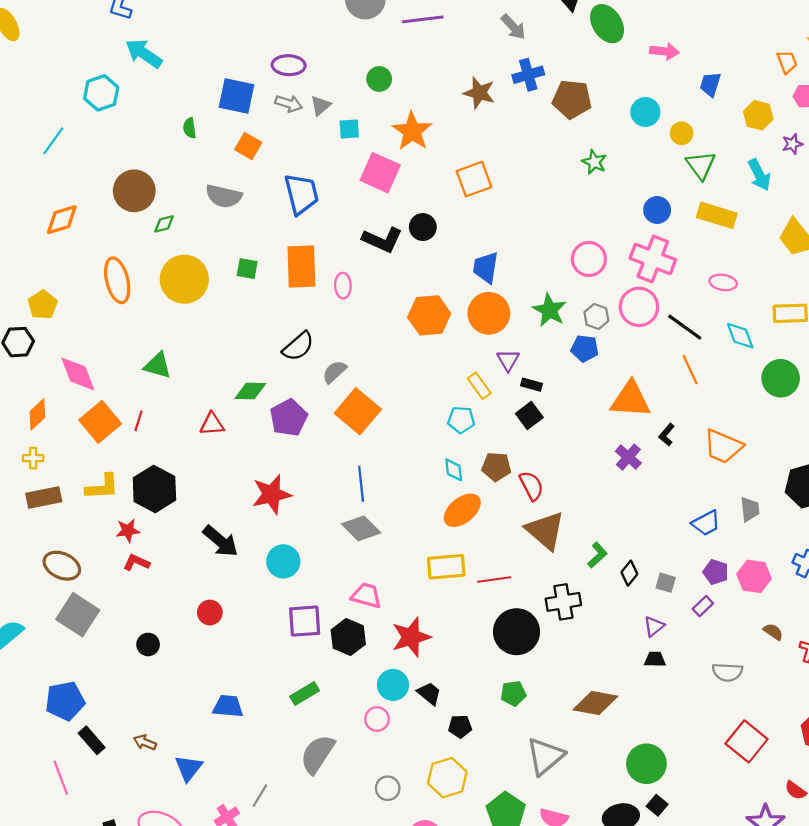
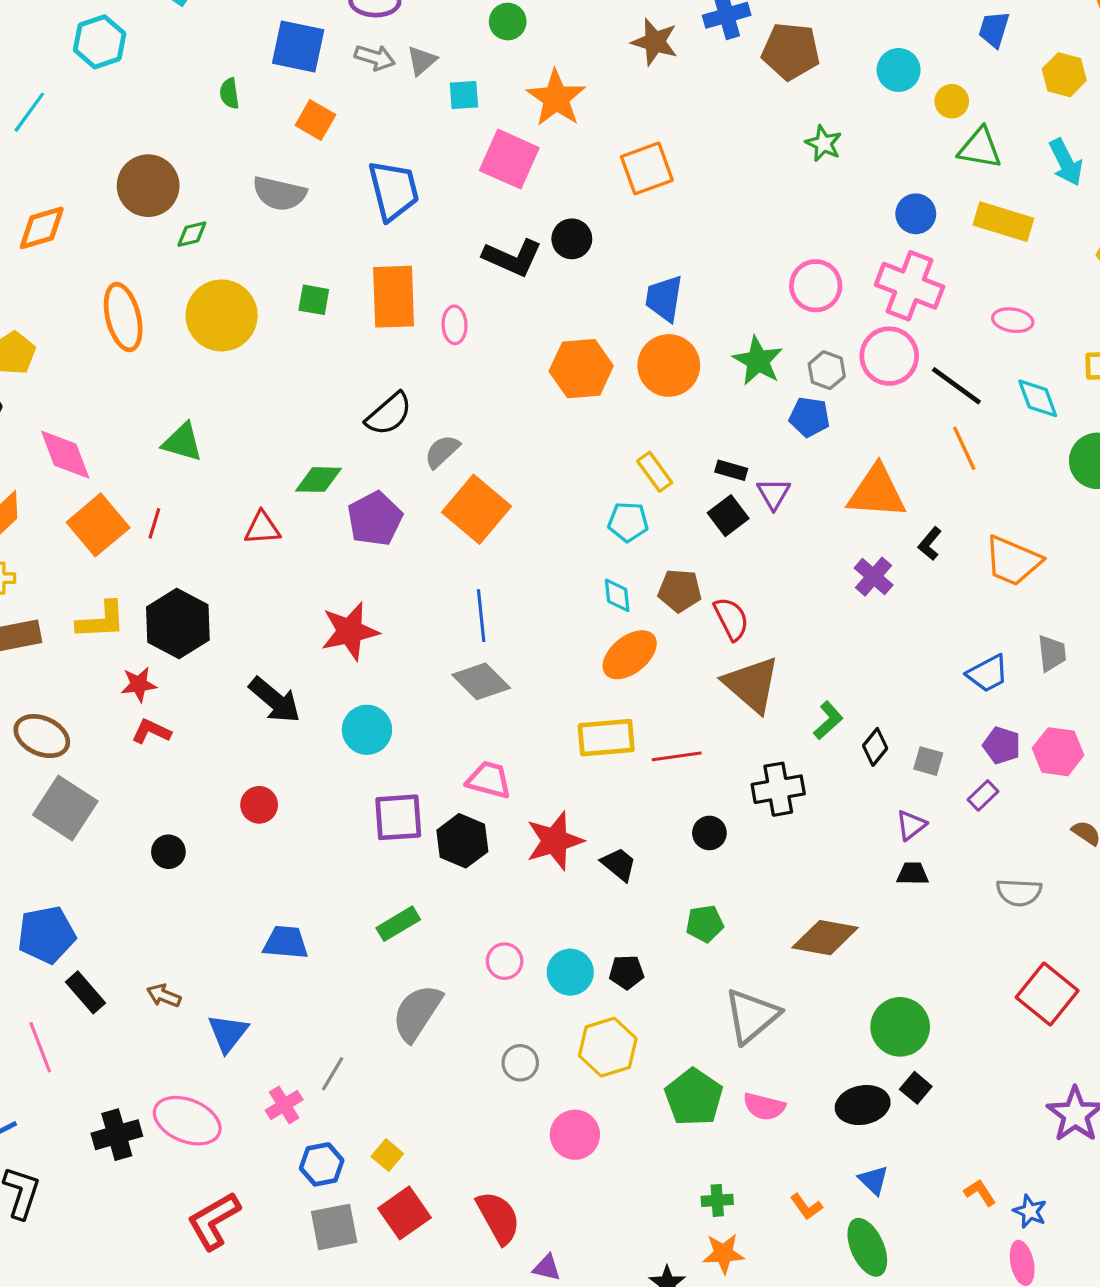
green triangle: (701, 165) -> (980, 148), turned -44
purple triangle: (508, 360) -> (774, 494), moved
black circle: (517, 632) -> (709, 833), size x0.5
cyan circle: (393, 685) -> (570, 972), moved
black trapezoid: (429, 693) -> (619, 864), moved

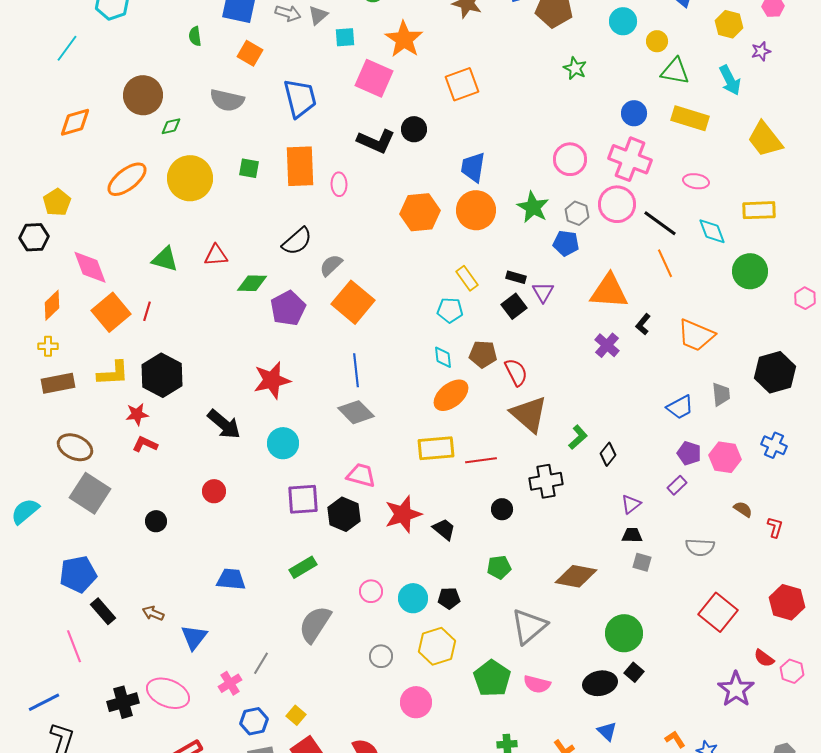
orange ellipse: (123, 317) -> (127, 179), turned 66
red triangle: (262, 528) -> (216, 255), moved
gray square: (928, 761) -> (642, 562), moved

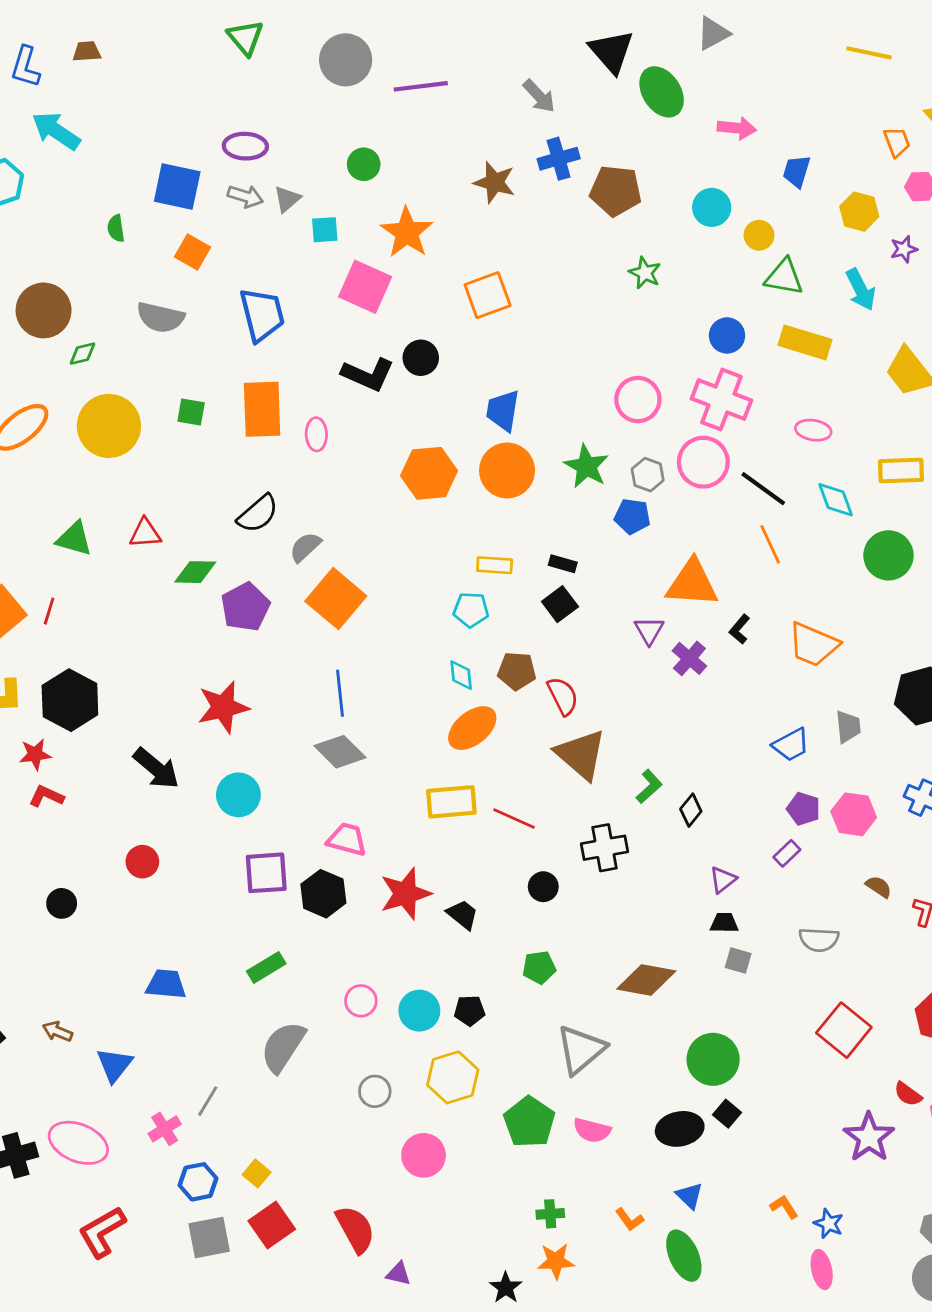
yellow rectangle: (467, 278) -> (495, 565), turned -50
purple triangle: (543, 292) -> (649, 631), moved
red line: (481, 460) -> (514, 819), turned 32

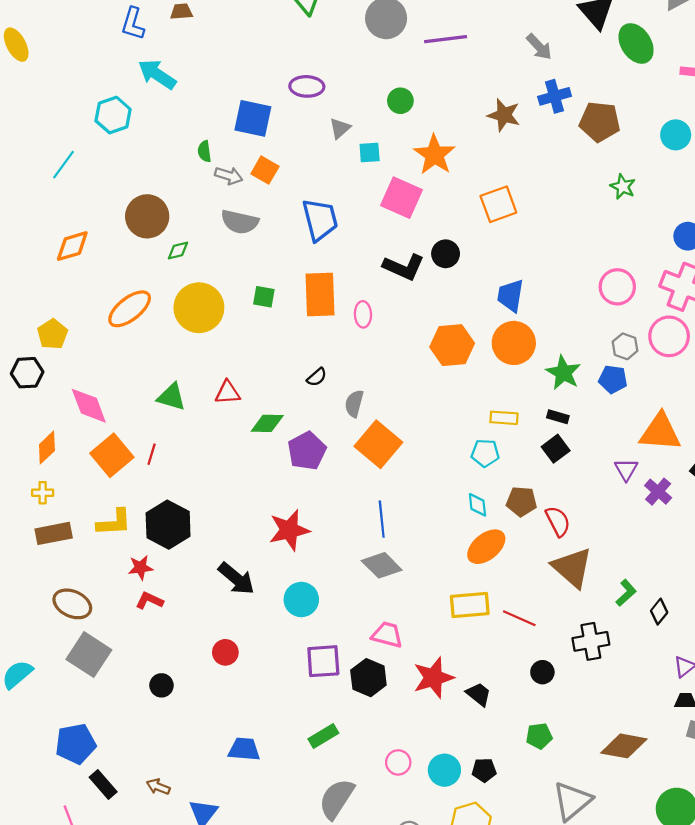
gray arrow: (245, 196) -> (229, 176), moved
green star: (586, 466) -> (563, 373), moved
black semicircle: (258, 514) -> (317, 377), size x0.6
gray semicircle: (305, 547) -> (354, 404), turned -32

